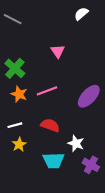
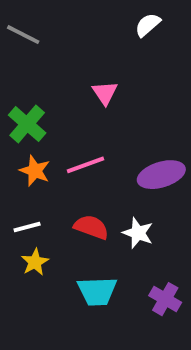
purple ellipse: (89, 96) -> (161, 175), turned 30
white star: (76, 143) -> (138, 233), moved

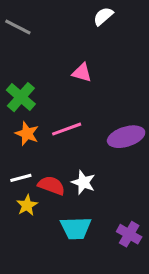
white semicircle: (148, 25) -> (103, 16), moved
pink triangle: (105, 93) -> (82, 73), turned -40
red semicircle: (91, 227) -> (51, 185), moved
white star: (138, 233) -> (83, 182), moved

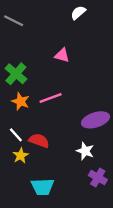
purple ellipse: (126, 137) -> (95, 120), moved
white line: (21, 178) -> (16, 135), turned 63
white star: (83, 182) -> (85, 151), moved
cyan trapezoid: (76, 228) -> (42, 187), moved

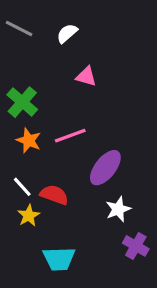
white semicircle: (78, 13) -> (67, 33), moved
purple ellipse: (95, 120) -> (105, 168), moved, turned -35
white star: (85, 151) -> (118, 209), turned 30

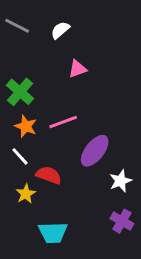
pink triangle: (86, 77) -> (77, 69), turned -36
white line: (22, 187) -> (20, 156), moved
white star: (118, 209) -> (121, 181), moved

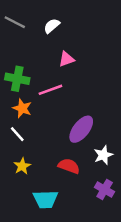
green cross: (20, 92) -> (17, 79), turned -30
pink line: (63, 122) -> (50, 90), moved
red semicircle: (49, 175) -> (69, 166), moved

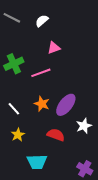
green cross: (17, 79) -> (14, 64), turned -36
orange star: (22, 108) -> (42, 104), moved
purple cross: (105, 189) -> (85, 169), moved

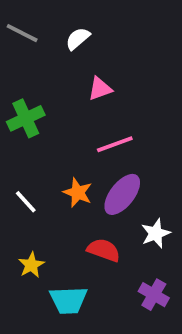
pink line: (41, 73) -> (115, 144), moved
yellow star: (18, 135) -> (31, 265), moved
purple cross: (85, 169) -> (154, 295), moved

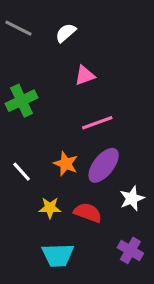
yellow star: (31, 265) -> (50, 208), moved, turned 30

